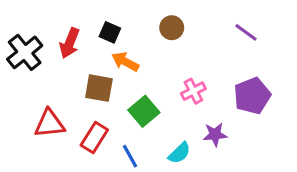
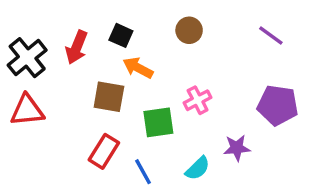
pink cross: (193, 91) -> (198, 100), moved
purple pentagon: (252, 96) -> (278, 105), turned 30
green square: (144, 111) -> (158, 122), turned 32
red triangle: (49, 124) -> (27, 110), moved

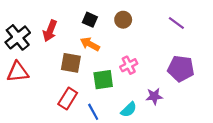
black square: (121, 35) -> (90, 20), moved

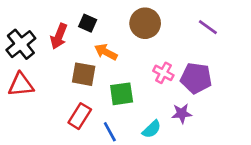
black square: (90, 20) -> (88, 23), moved
brown circle: (123, 20) -> (145, 23), size x1.5
pink cross: (129, 65) -> (163, 73), moved, turned -35
purple pentagon: (181, 69) -> (196, 78), moved

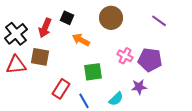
brown square: (84, 74) -> (40, 57), moved

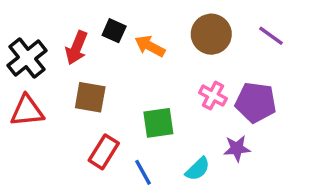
brown circle: (111, 18) -> (211, 34), moved
orange arrow: (81, 40) -> (150, 46), moved
brown square: (40, 57) -> (90, 97), moved

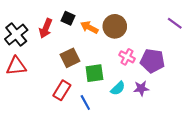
brown circle: (211, 34) -> (115, 26), moved
purple line: (271, 36) -> (175, 23), moved
brown square: (90, 97) -> (70, 58), moved, turned -36
cyan semicircle: (198, 169) -> (118, 88), moved

